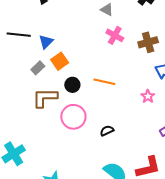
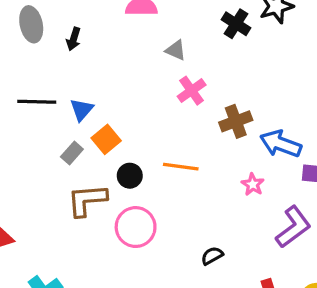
pink cross: (115, 35) -> (192, 91), turned 30
brown cross: (148, 42) -> (236, 121), moved
black semicircle: (107, 131) -> (212, 256), moved

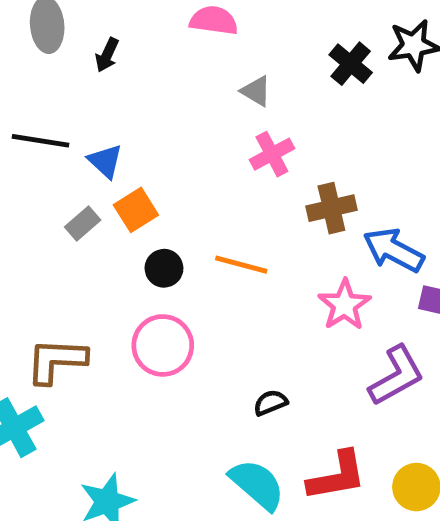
blue triangle: (82, 110) -> (105, 161), turned -35
pink star: (253, 184) -> (344, 305), size x1.5
brown L-shape: (87, 200) -> (56, 361), moved

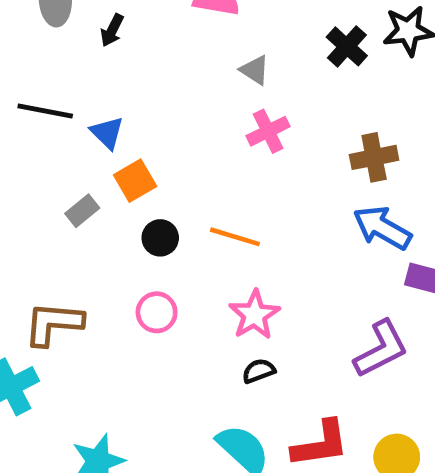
brown cross: (331, 208) -> (374, 157), moved
gray rectangle: (83, 224) -> (82, 211), moved
pink star: (344, 305) -> (254, 315), moved
pink circle: (163, 345) -> (157, 312), size x0.7

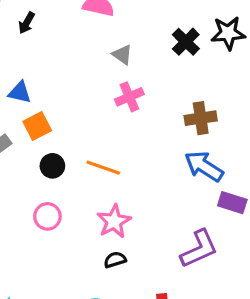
blue triangle: (107, 133) -> (20, 92), turned -35

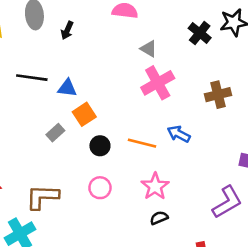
pink cross: (129, 97) -> (158, 83), size x1.4
blue arrow: (204, 166) -> (179, 134), moved, size x0.7

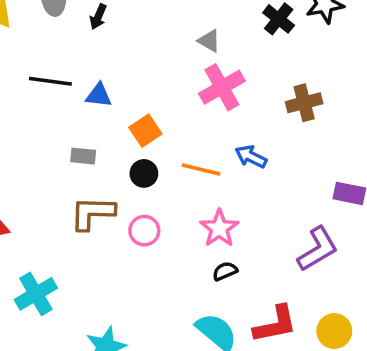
orange square: (84, 114) -> (145, 131), moved
gray rectangle: (55, 133) -> (83, 156), turned 48
brown L-shape: (42, 197) -> (92, 213), moved

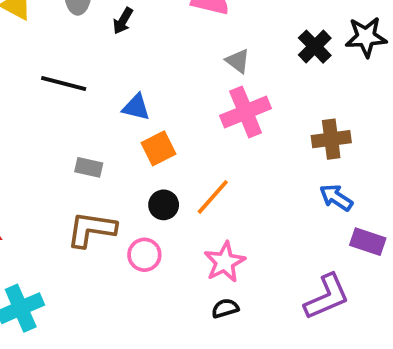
blue triangle: (99, 95) -> (136, 107), moved
blue arrow: (251, 157) -> (336, 198), moved
orange line: (201, 170) -> (213, 197), turned -69
black circle: (144, 173) -> (164, 205), moved

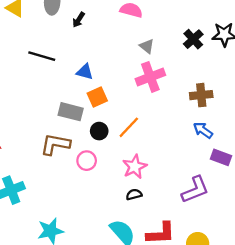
gray rectangle: (89, 167) -> (71, 112), moved, size x1.5

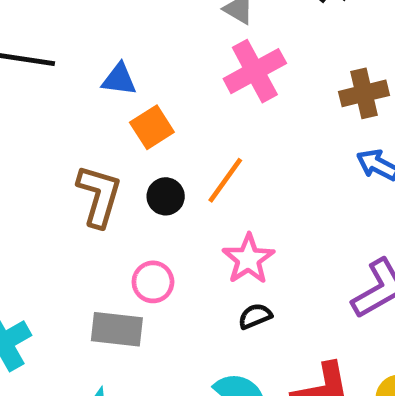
gray rectangle: (71, 112) -> (117, 329), moved
brown L-shape: (55, 144) -> (99, 196), moved, turned 104
pink circle: (87, 161) -> (153, 282), moved

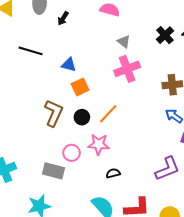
pink star: (248, 259) -> (99, 144), moved, turned 30

